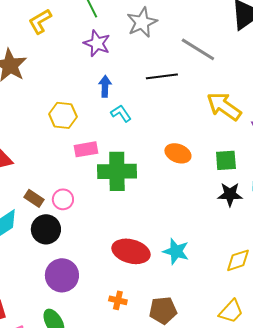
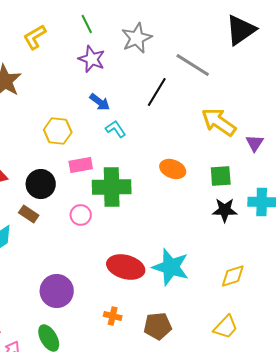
black line: (162, 76) -> (157, 92), turned -52
blue arrow: (105, 86) -> (100, 102), turned 125
pink circle: (63, 199) -> (81, 215), moved
black circle: (46, 229) -> (41, 184), moved
cyan star: (176, 251) -> (171, 267), size x1.4

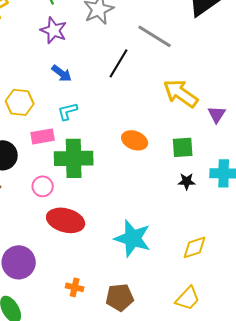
cyan L-shape: (116, 129) -> (68, 111), moved, turned -70
black star: (225, 210) -> (187, 181), size x0.7
red ellipse: (126, 267) -> (66, 220), moved

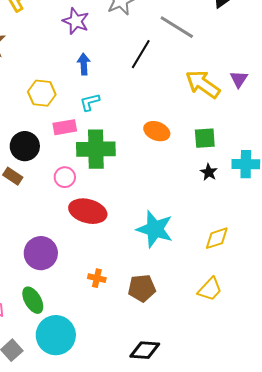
blue arrow: (62, 73) -> (84, 64), turned -130
purple triangle: (217, 114) -> (239, 79), moved
black star: (187, 181) -> (209, 172), turned 30

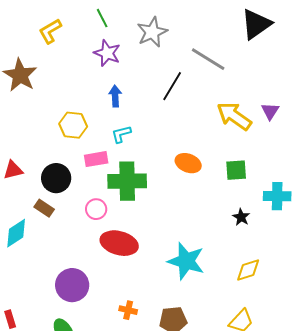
black star: (209, 172) -> (241, 217), moved

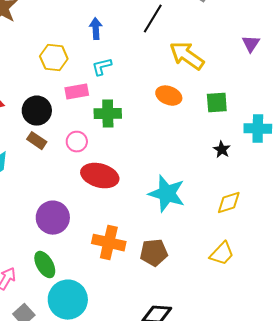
yellow arrow: (234, 116) -> (187, 56), moved
green cross: (127, 181) -> (108, 114), size x0.7
brown rectangle: (44, 208) -> (37, 141), moved
orange cross: (128, 310) -> (109, 243), size x1.8

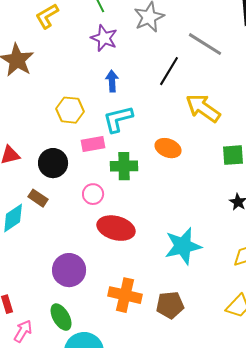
cyan L-shape: (102, 67) -> (118, 119), size x1.5
orange ellipse: (169, 96) -> (168, 148), moved
brown rectangle: (37, 141) -> (38, 198), moved
cyan star: (167, 194) -> (183, 246), turned -30

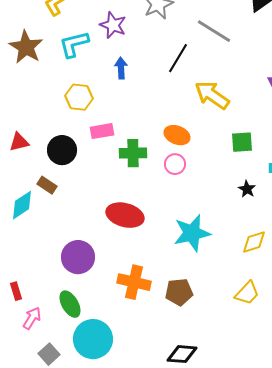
cyan L-shape: (118, 119) -> (74, 44), moved
pink circle: (93, 194) -> (175, 164), moved

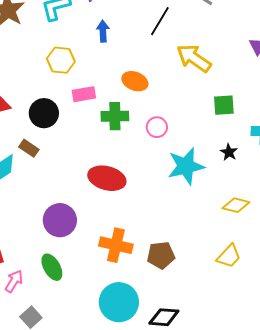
orange ellipse: (177, 135) -> (135, 81), moved
cyan star: (192, 233) -> (186, 166), moved
yellow diamond: (254, 242) -> (236, 205), turned 32
cyan circle: (93, 339) -> (119, 302), moved

